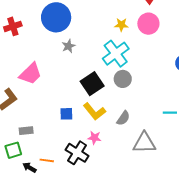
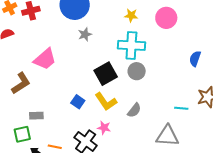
yellow star: (121, 25) -> (131, 15), moved
cyan cross: (116, 54) -> (131, 45), turned 36
blue square: (66, 114) -> (78, 102), turned 32
gray triangle: (144, 143) -> (167, 136), moved

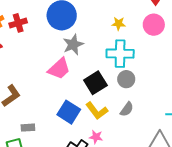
gray star: (85, 34) -> (73, 44), size x1.5
pink trapezoid: (45, 59) -> (59, 69), moved
blue square: (78, 102) -> (69, 112), size x1.6
gray semicircle: (134, 110) -> (127, 109), moved

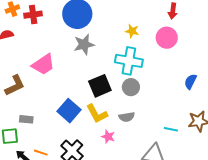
pink trapezoid: (59, 69) -> (43, 64), moved
gray semicircle: (127, 109) -> (127, 117), turned 35
pink star: (96, 137) -> (108, 137), moved

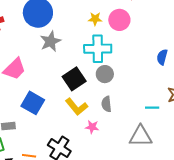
pink circle: (167, 38) -> (119, 20), moved
blue square: (69, 111) -> (33, 103), moved
gray semicircle: (127, 117) -> (106, 104), turned 105

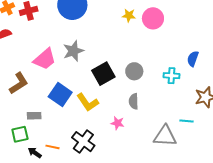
gray star: (50, 41) -> (73, 51), moved
cyan cross: (98, 49) -> (171, 76), moved, size x0.6
yellow L-shape: (77, 107) -> (88, 102), moved
cyan line: (152, 108) -> (186, 121), moved

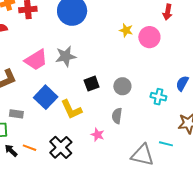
black square: (103, 74) -> (92, 84), size x0.7

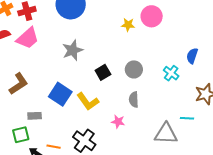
yellow star: (126, 30) -> (128, 25), moved
pink trapezoid: (36, 60) -> (28, 38), moved
cyan cross: (158, 97) -> (171, 73), turned 35

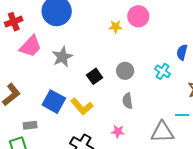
pink trapezoid: (28, 38) -> (30, 46), moved
pink star: (118, 122) -> (118, 132), moved

